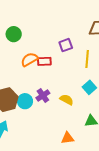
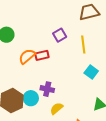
purple cross: (43, 95) -> (47, 89), turned -32
yellow semicircle: (67, 100) -> (57, 108), moved, turned -56

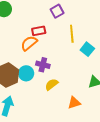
yellow line: (83, 45) -> (72, 34), moved
orange semicircle: (27, 56) -> (29, 43), moved

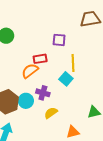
purple square: (57, 11) -> (59, 40), turned 32
cyan square: (87, 49) -> (66, 79), moved

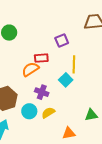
purple square: (59, 40) -> (62, 40), turned -32
cyan circle: (26, 101) -> (29, 111), moved

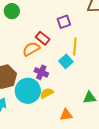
red rectangle: (41, 58) -> (43, 38), turned 40
cyan circle: (29, 111) -> (28, 91), size x1.6

